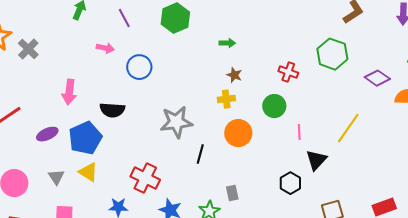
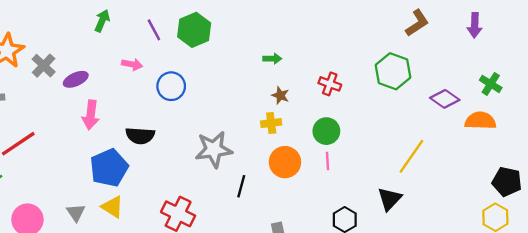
green hexagon: (175, 18) -> (194, 30), moved
red cross: (288, 72) -> (330, 84), moved
pink line: (299, 132) -> (327, 161), moved
purple ellipse: (47, 134) -> (76, 79), moved
black triangle: (316, 160) -> (390, 199), moved

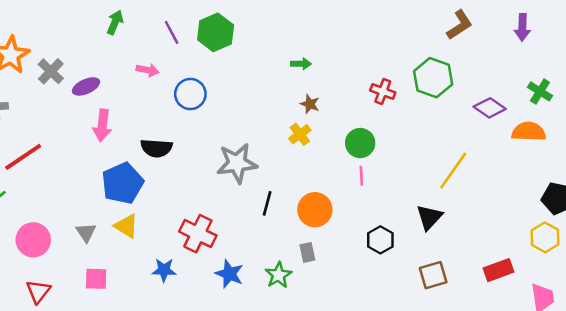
red cross: (330, 84) -> (383, 91), moved
yellow cross: (271, 123) -> (300, 134), turned -30
orange circle: (285, 162) -> (315, 210), moved

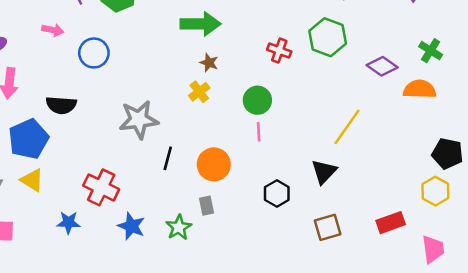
green arrow: (301, 64) -> (200, 24), size x2.0

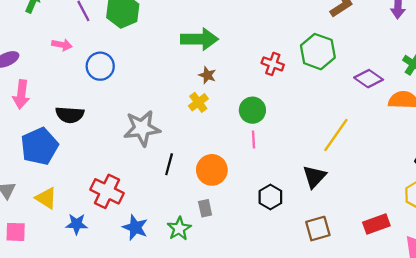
yellow triangle: (32, 180) -> (46, 198), moved

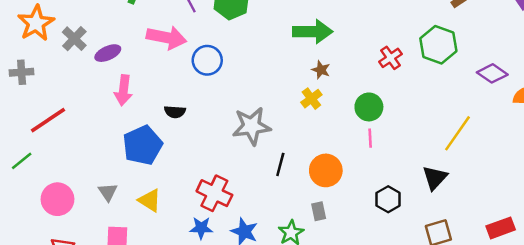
pink arrow: (62, 45) -> (166, 38), size x1.8
red cross: (273, 64) -> (390, 58), turned 35
black semicircle: (70, 115) -> (175, 112), size x0.7
blue star: (77, 224) -> (201, 228), moved

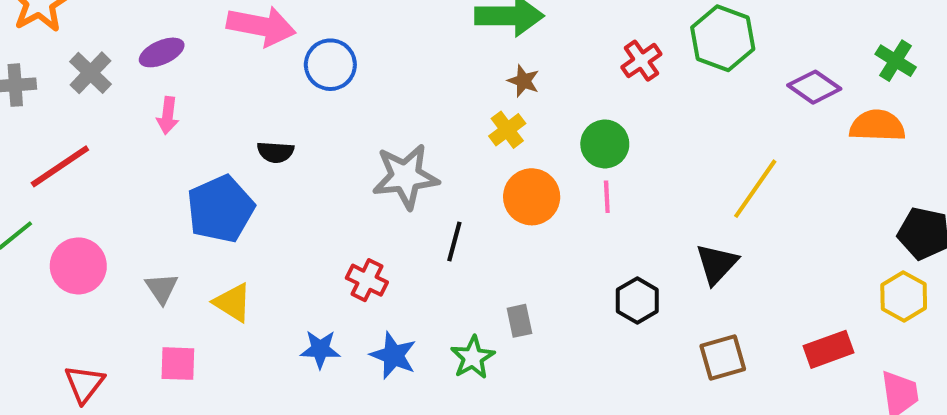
gray cross: (74, 39) -> (90, 73), moved
pink arrow: (123, 90) -> (168, 116), moved, size x0.7
orange circle: (326, 170) -> (532, 197), moved
red cross: (214, 193) -> (367, 280), moved, size x0.7
pink circle: (57, 199) -> (78, 266), moved

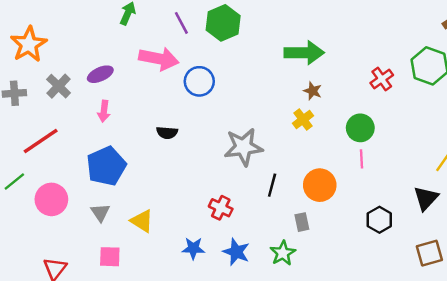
orange circle: (532, 197) -> (320, 185), moved
blue pentagon: (221, 209) -> (106, 166), moved
gray rectangle: (519, 321) -> (302, 222), moved

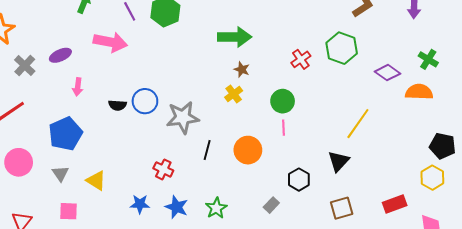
blue circle: (199, 81) -> (145, 101), moved
pink arrow: (104, 111) -> (78, 87), moved
gray rectangle: (302, 222) -> (271, 205), moved, turned 56

